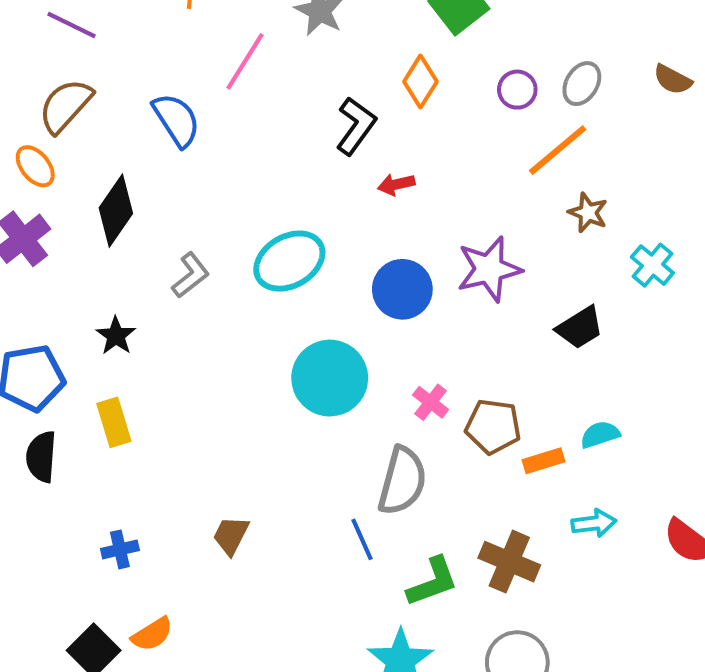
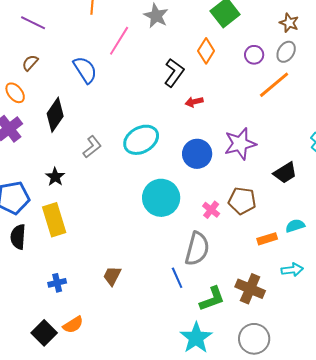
brown semicircle: (65, 106) -> (30, 63), size x0.6
brown star: (588, 213) -> (289, 23), moved
yellow rectangle: (114, 422) -> (54, 220), size x1.4
brown pentagon: (493, 426) -> (242, 201), moved

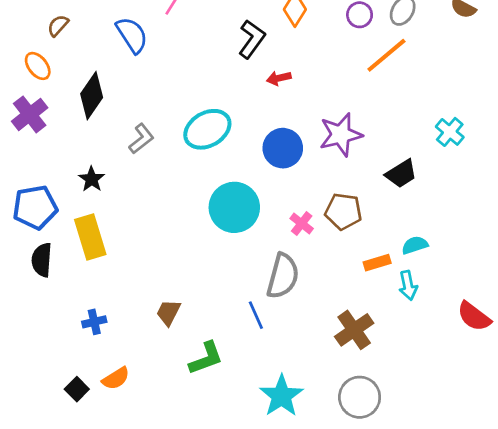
cyan arrow: (292, 270) -> (408, 285), moved, turned 85
brown cross: (250, 289) -> (354, 330), turned 32
green L-shape: (212, 299) -> (206, 358), moved
black square: (44, 333) -> (77, 389), size x0.7

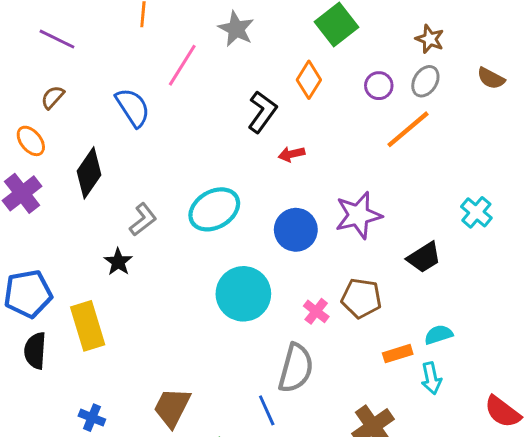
black star: (92, 179) -> (118, 262), moved
brown trapezoid: (168, 312) -> (172, 407), size x1.4
blue cross: (94, 322) -> (92, 418), turned 35

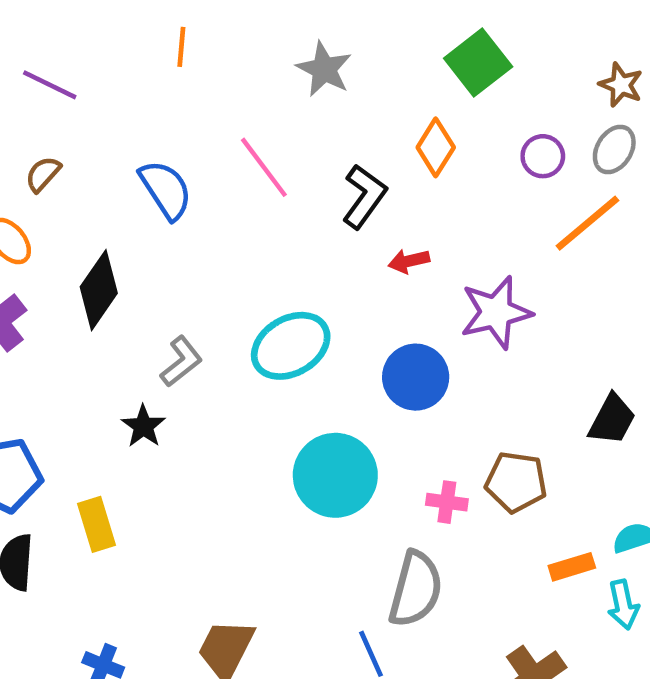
pink line: (182, 65) -> (264, 167), moved, turned -69
purple star: (358, 215) -> (496, 312), moved
black trapezoid: (424, 257) -> (612, 419), turned -30
pink cross: (316, 311) -> (447, 502), turned -30
yellow rectangle: (88, 326) -> (97, 524), size x0.7

